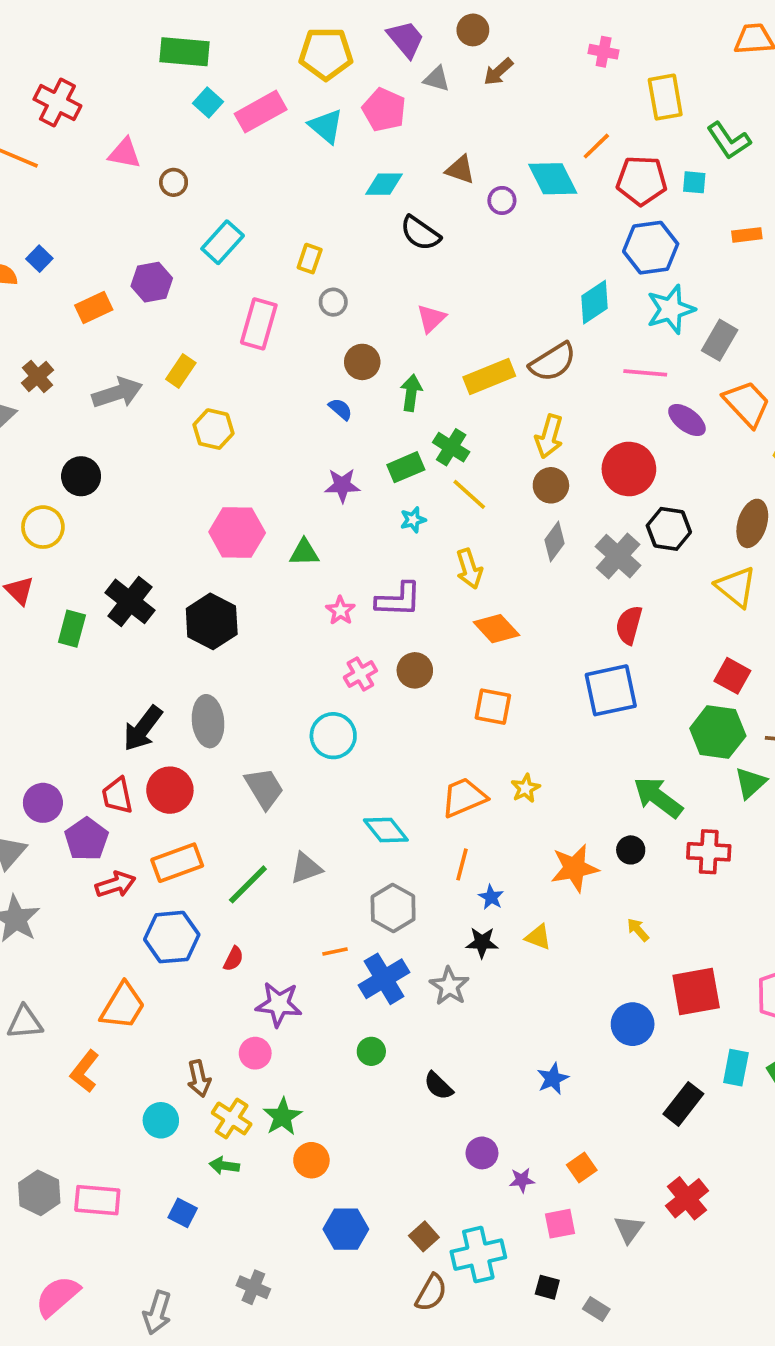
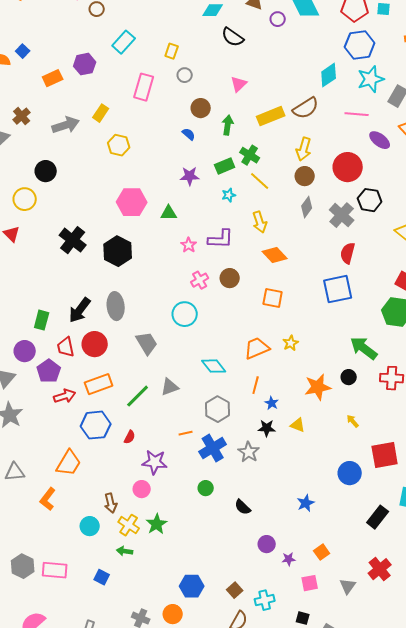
green rectangle: (72, 629) -> (42, 320), moved
orange circle: (311, 1160) -> (173, 614), moved
cyan cross: (478, 1255) -> (265, 600), size x0.7

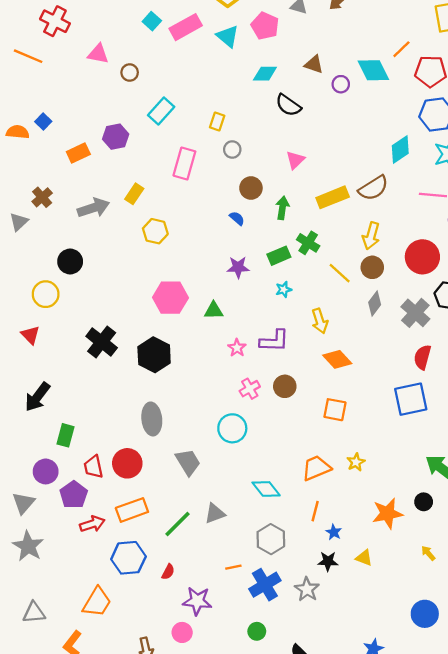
yellow line: (260, 181) -> (340, 273), moved
black arrow: (80, 310) -> (37, 397), moved

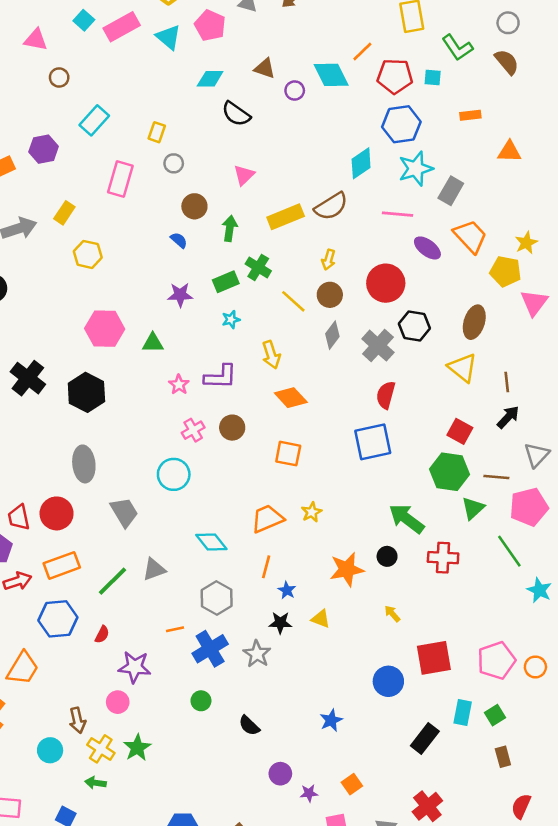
pink triangle: (98, 54) -> (36, 40), moved
yellow arrow: (371, 236) -> (329, 260), size x0.7

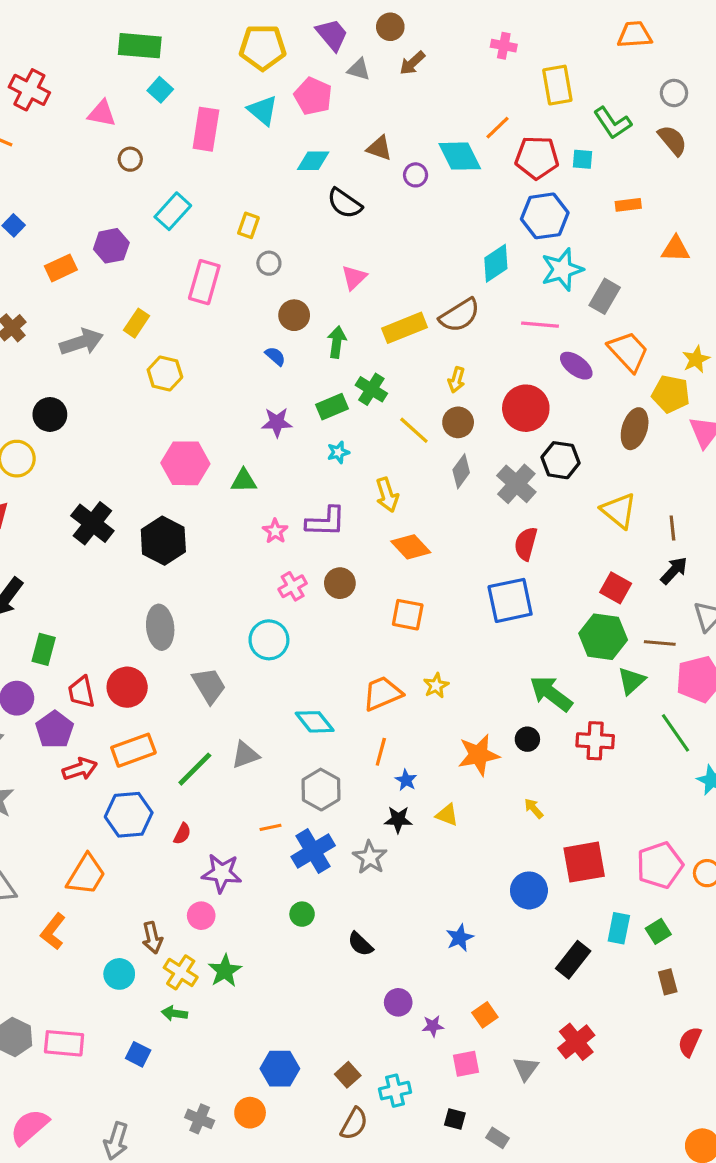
pink rectangle: (122, 27) -> (206, 129), moved, turned -52
brown ellipse: (474, 322) -> (635, 429), moved

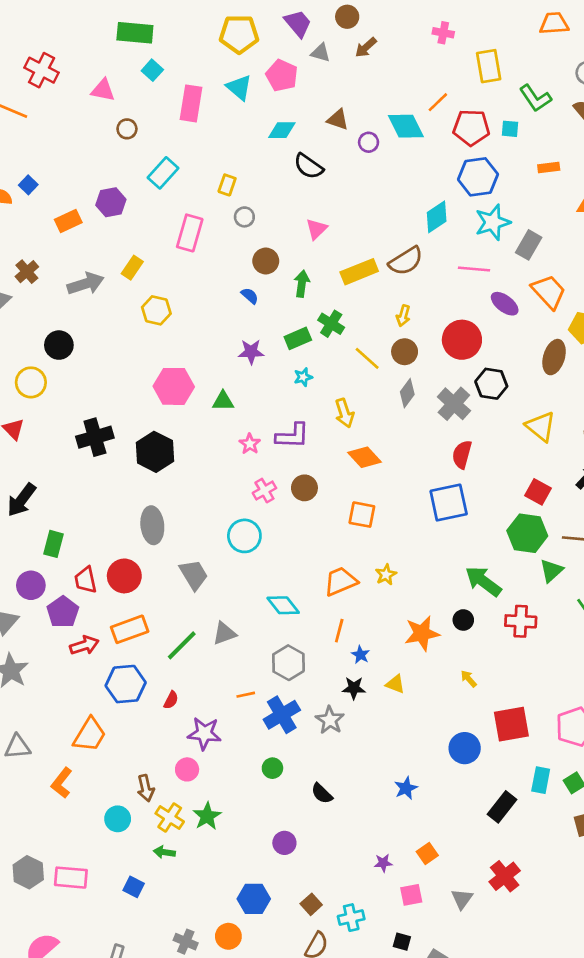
black cross: (92, 523) -> (95, 437), turned 36
purple circle: (398, 1002) -> (284, 843), moved

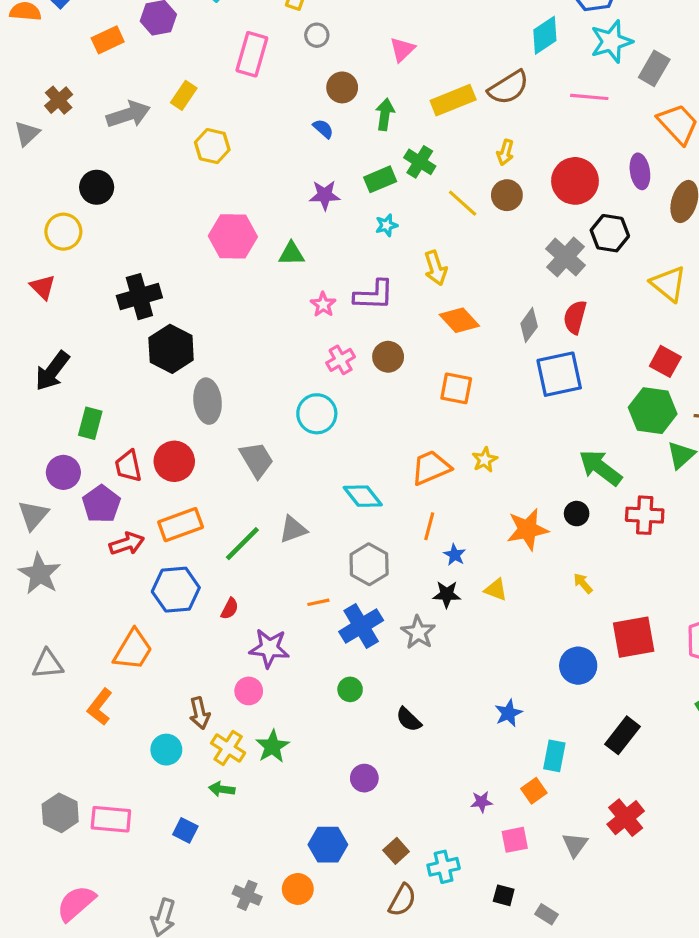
purple ellipse: (505, 304) -> (640, 171), moved, turned 44
gray diamond: (407, 393) -> (529, 325), moved
black hexagon: (155, 452) -> (171, 349), moved
cyan rectangle: (541, 780) -> (554, 756), moved

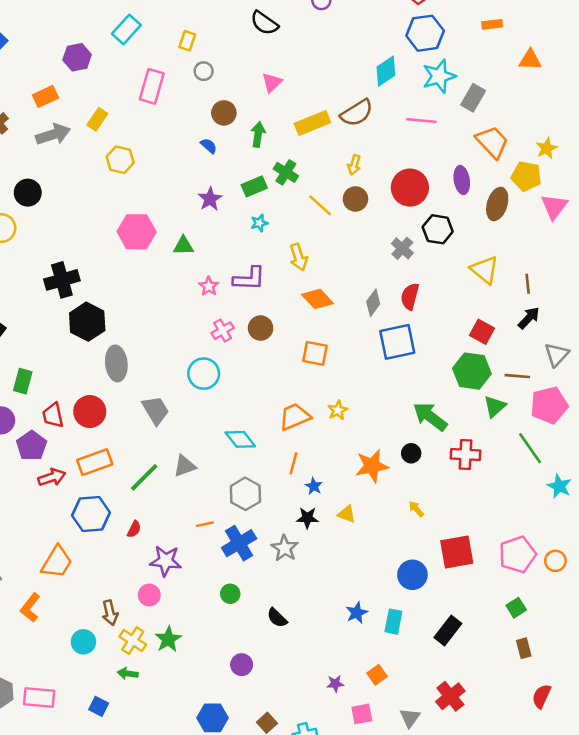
orange rectangle: (108, 40) -> (45, 96), moved
purple star: (325, 195) -> (210, 199), turned -30
gray cross: (565, 257) -> (402, 248), size x0.7
cyan rectangle: (554, 756) -> (393, 622), moved

